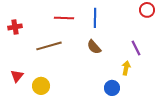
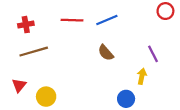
blue line: (95, 18) -> (107, 20), turned 66
red cross: (15, 27) -> (26, 25), moved
brown line: (49, 46) -> (34, 52), moved

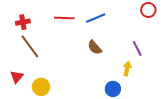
brown line: (34, 52) -> (30, 46), turned 70

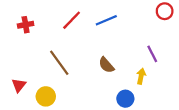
red line: (64, 18) -> (72, 20), turned -48
brown line: (30, 46) -> (59, 63), moved
brown semicircle: (95, 47) -> (106, 65), moved

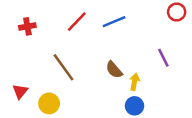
yellow arrow: (141, 76) -> (134, 82), moved

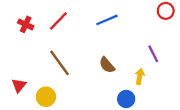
red line: (77, 22) -> (58, 21), moved
red cross: (27, 26) -> (26, 24), turned 35
yellow arrow: (134, 82) -> (140, 76), moved

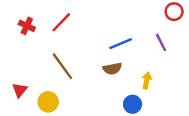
blue line: (107, 20) -> (121, 44), moved
purple line: (153, 54) -> (161, 42), moved
brown semicircle: (107, 65) -> (112, 69), turned -60

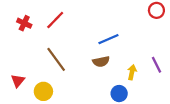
purple line: (161, 42) -> (156, 65), moved

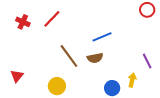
brown line: (56, 59) -> (69, 56), moved
yellow arrow: (132, 72) -> (132, 80), moved
yellow circle: (43, 91) -> (57, 86), moved

